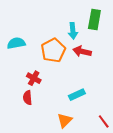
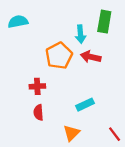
cyan semicircle: (16, 43) -> (18, 22), moved
red cross: (34, 78) -> (37, 86), turned -32
red semicircle: (28, 98) -> (38, 112), moved

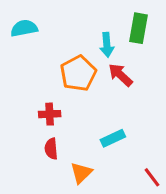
red arrow: (91, 57) -> (120, 75), turned 30
orange triangle: (71, 133) -> (81, 173), moved

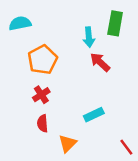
orange pentagon: (78, 73) -> (43, 60), moved
red cross: (50, 114) -> (41, 95), turned -30

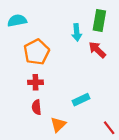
red arrow: (100, 62) -> (97, 50), moved
red cross: (41, 95) -> (35, 82), turned 32

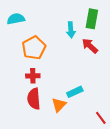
red semicircle: (37, 107) -> (34, 99), size x1.5
orange triangle: (58, 125) -> (59, 105), moved

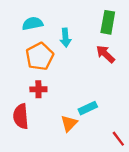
cyan semicircle: (16, 19) -> (33, 23), moved
cyan arrow: (71, 30) -> (65, 38), moved
red semicircle: (34, 99) -> (21, 116), moved

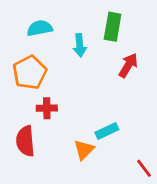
green rectangle: (108, 22) -> (113, 27), moved
red arrow: (105, 54) -> (128, 65), turned 78
orange pentagon: (40, 56) -> (30, 72), moved

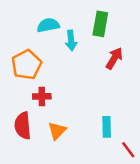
cyan semicircle: (40, 28) -> (48, 25), moved
cyan rectangle: (107, 131) -> (107, 127), moved, turned -66
orange triangle: (84, 150) -> (57, 131), moved

